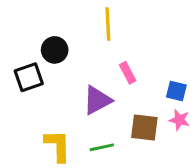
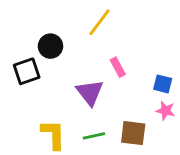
yellow line: (108, 24) -> (100, 22), turned 40
purple triangle: (97, 100) -> (90, 92), turned -40
brown square: (144, 128) -> (133, 133), moved

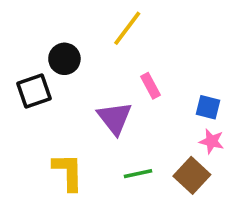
brown square: (133, 133) -> (192, 175), moved, turned 36
green line: (94, 136) -> (138, 174), moved

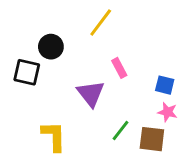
black square: (34, 91) -> (27, 72), turned 32
green line: (138, 174) -> (121, 131), moved, turned -40
brown square: (192, 175) -> (152, 139), turned -36

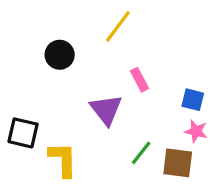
black square: (27, 72) -> (23, 133), moved

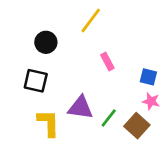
purple triangle: (106, 110) -> (80, 108), moved, turned -44
black square: (23, 133) -> (36, 81), moved
brown square: (178, 163) -> (137, 126), turned 35

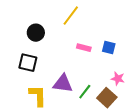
pink rectangle: (107, 62) -> (84, 48), turned -48
blue square: (148, 77) -> (109, 48), moved

